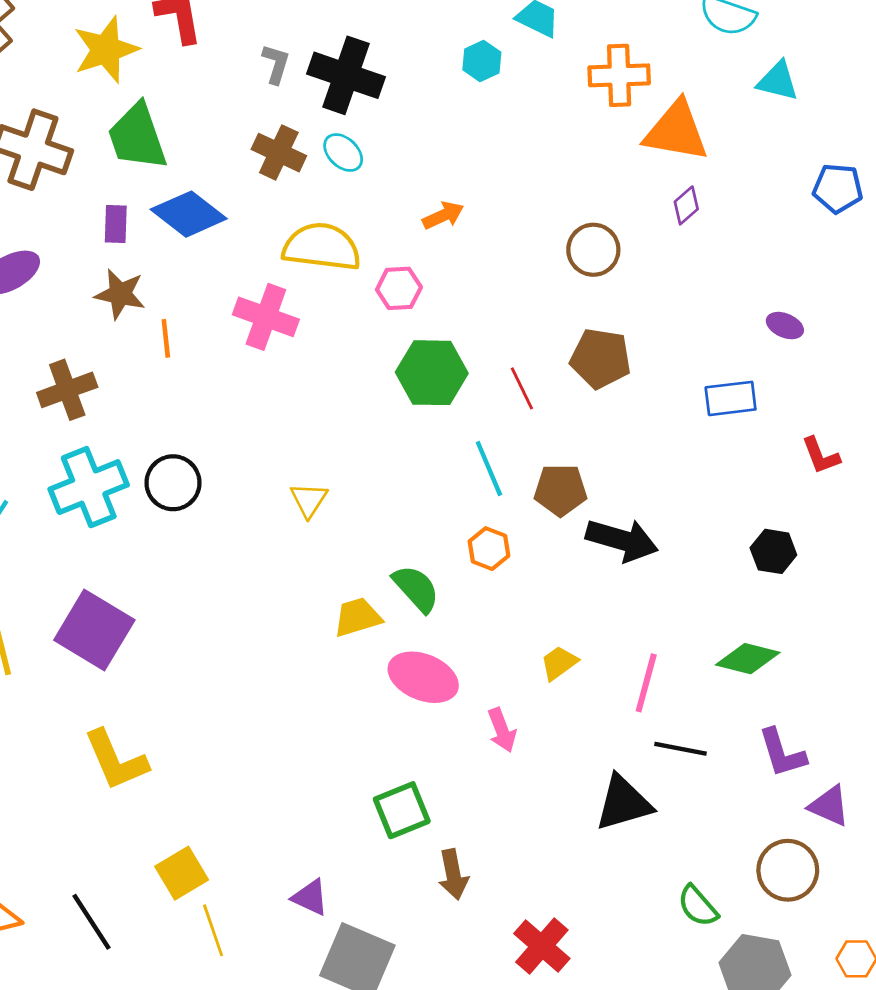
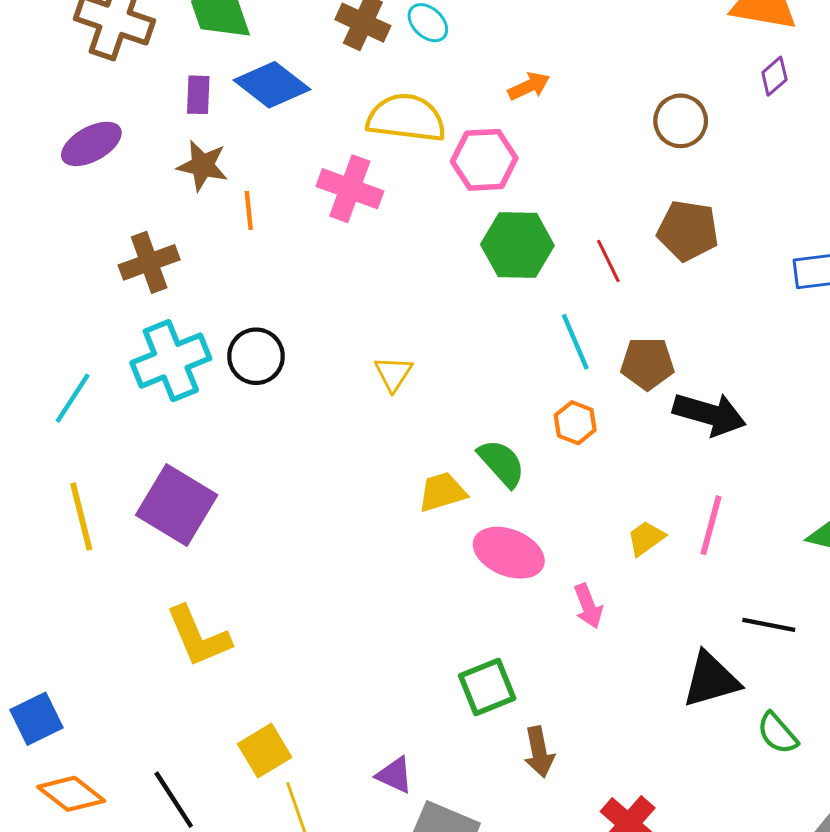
pink hexagon: (399, 288) -> (484, 160), size x1.4
pink line: (646, 683) -> (711, 525), moved
green semicircle: (698, 906) -> (777, 733), moved

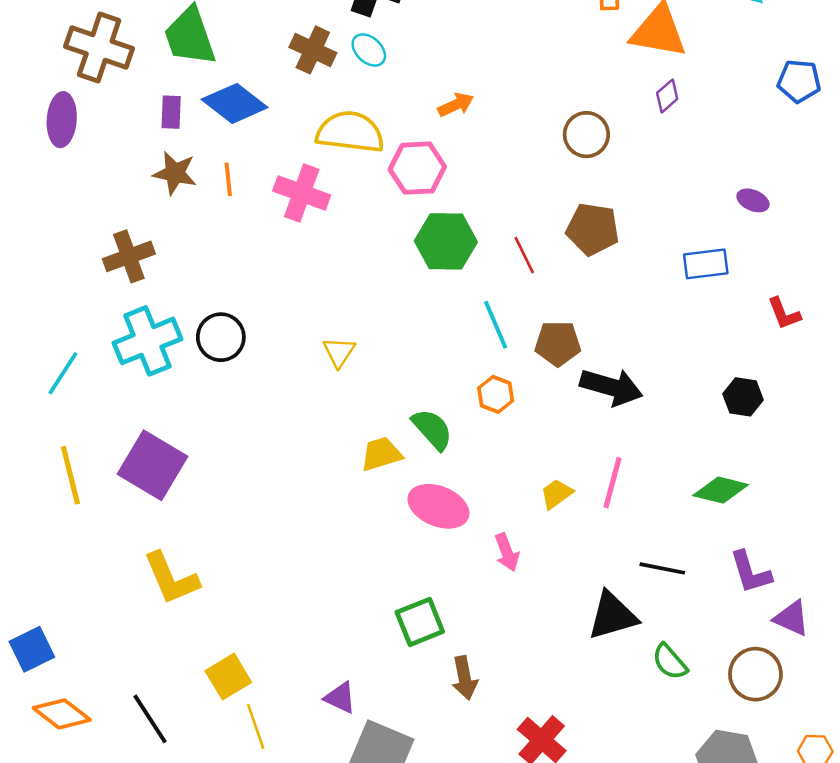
purple ellipse: (91, 144) -> (62, 120), moved, turned -57
orange line: (249, 210) -> (228, 179), moved

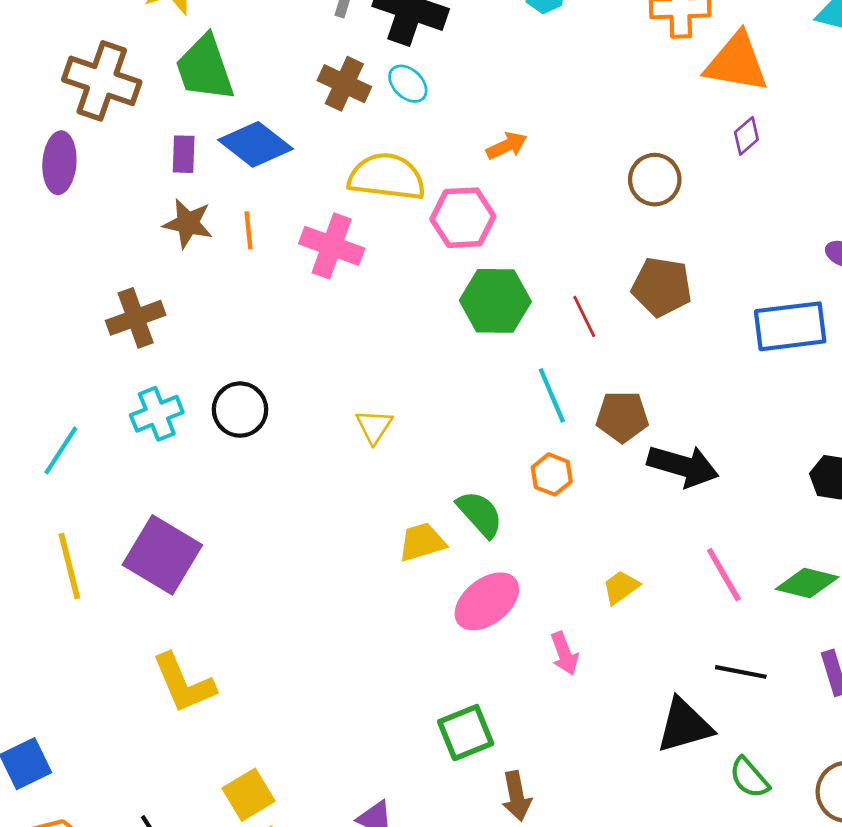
blue rectangle: (706, 264) -> (790, 326), size x1.4
cyan cross: (148, 341) -> (157, 414), size x0.7
pink line: (613, 483) -> (724, 575), moved, turned -45
pink ellipse: (438, 506) -> (487, 601), turned -60

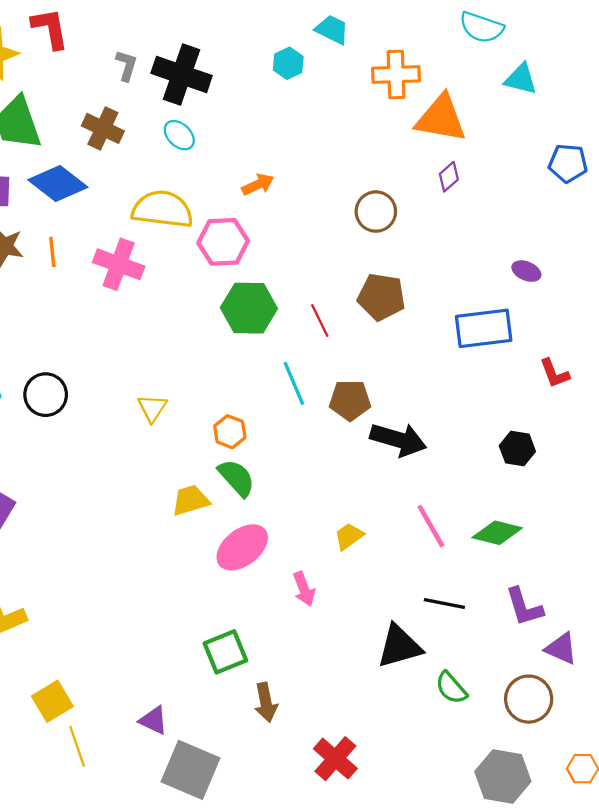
brown cross: (344, 84) -> (103, 128), moved
orange hexagon: (552, 474) -> (230, 432), moved

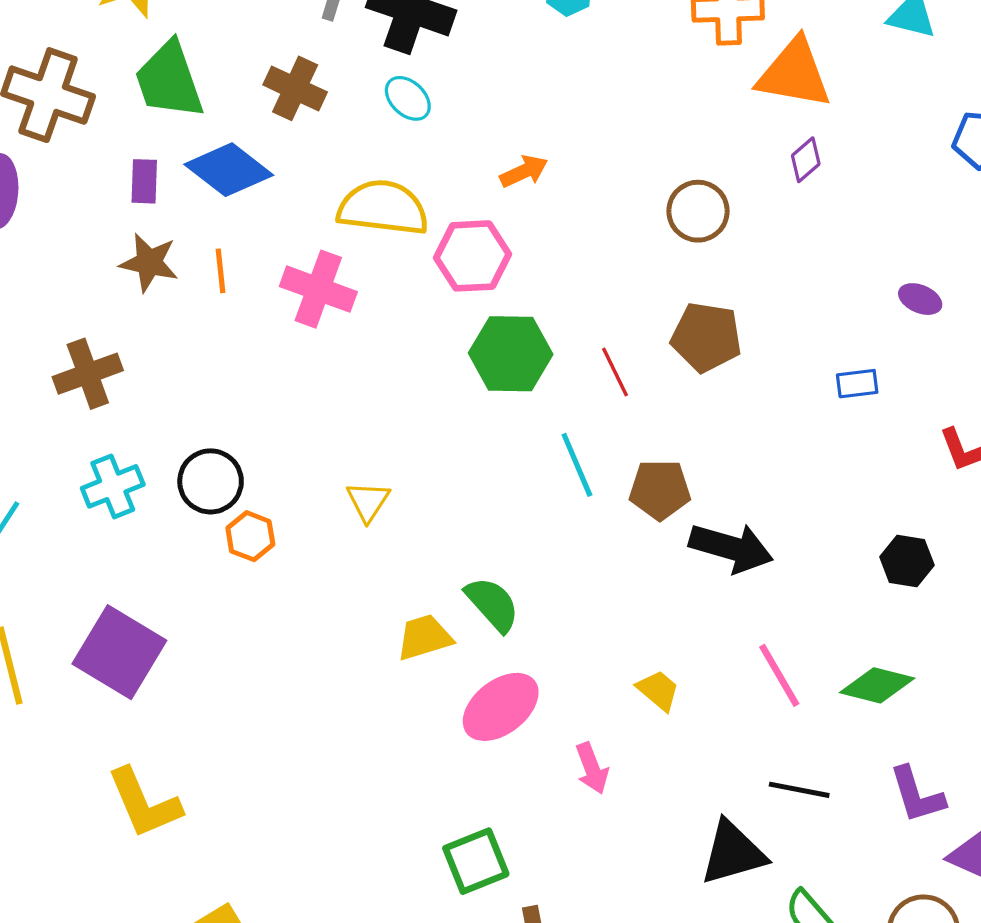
blue rectangle: (484, 328) -> (857, 384), size x0.5
orange hexagon: (230, 432) -> (250, 536), moved
yellow trapezoid: (349, 536) -> (658, 690), turned 76

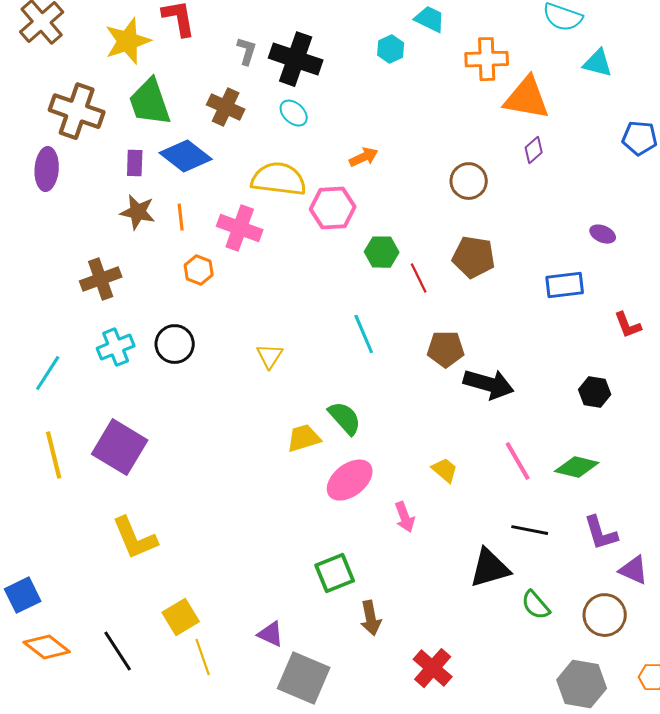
green hexagon: (511, 354) -> (382, 252), moved, size x0.7
blue rectangle: (857, 384) -> (565, 285), size x1.5
cyan line: (577, 465) -> (364, 334), moved
orange hexagon: (250, 536) -> (199, 270), moved

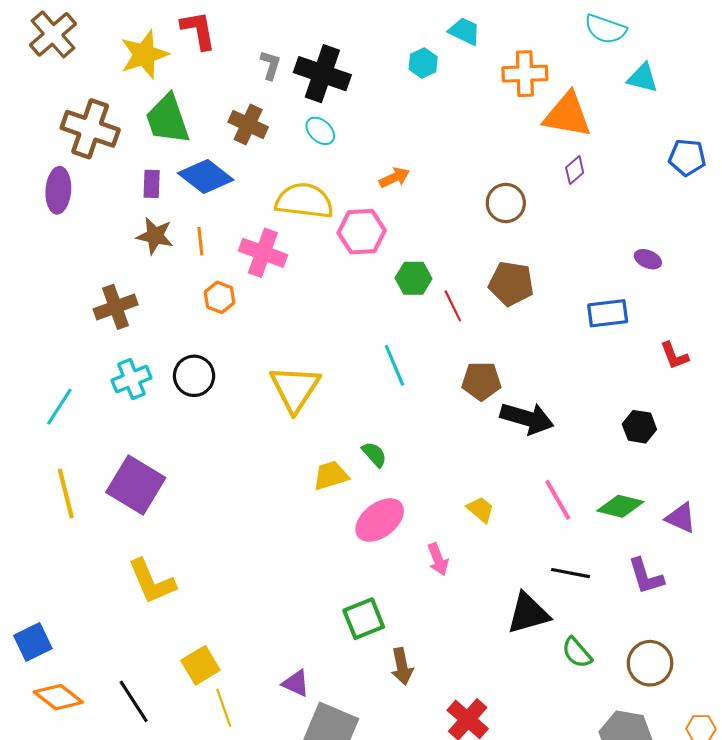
yellow triangle: (270, 356) -> (295, 389), size x1.8
green semicircle: (345, 418) -> (374, 454), size x0.7
purple triangle: (634, 570) -> (681, 518), moved

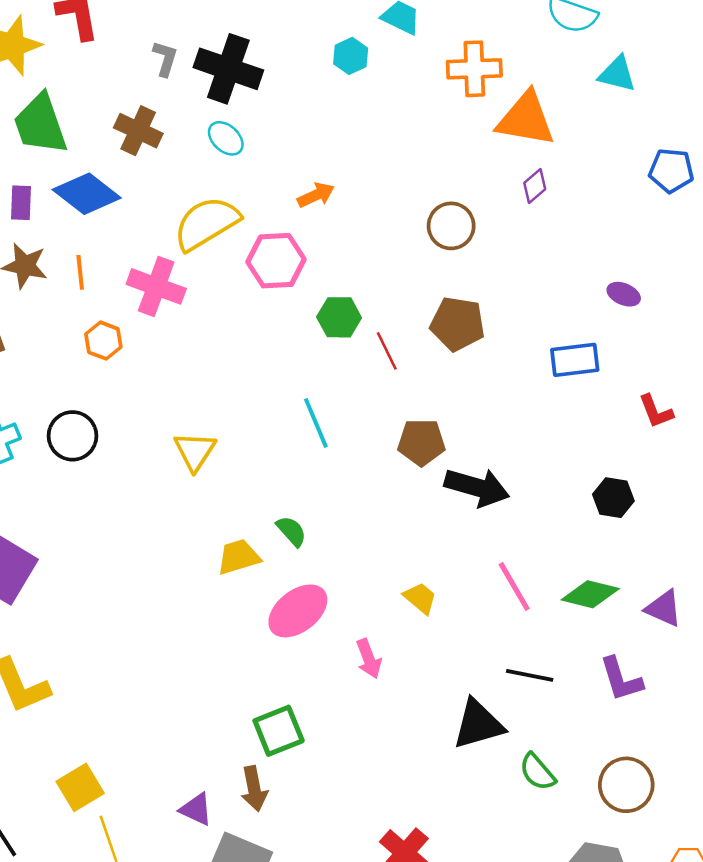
yellow semicircle: (304, 201) -> (206, 223), turned -38
yellow triangle: (295, 389) -> (195, 451), size x0.7
brown arrow: (402, 666) -> (254, 789), moved

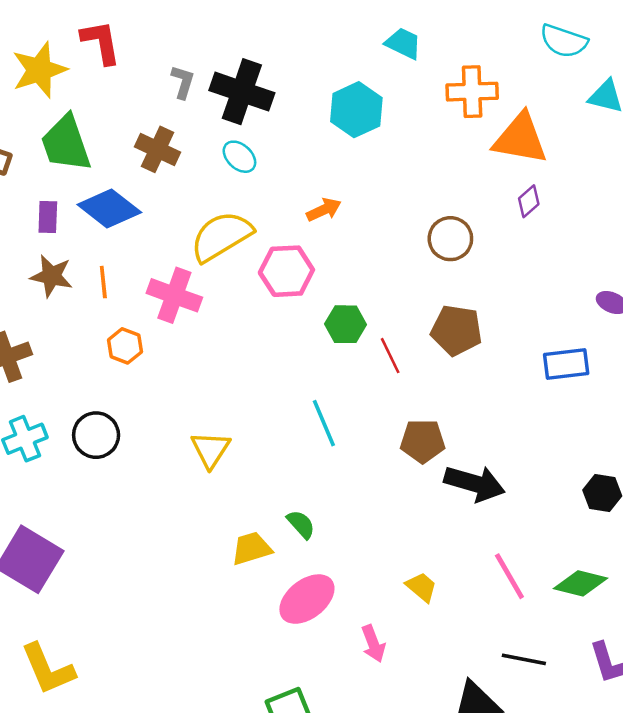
cyan hexagon: (351, 56) -> (356, 110), moved, size x1.6

